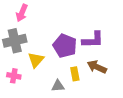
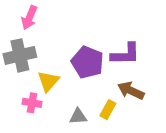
yellow rectangle: (75, 74) -> (108, 110), moved, turned 40
pink cross: (14, 76) -> (32, 103), moved

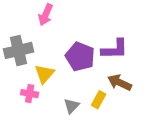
pink arrow: (29, 18) -> (46, 15), moved
gray triangle: (78, 116) -> (71, 106), turned -42

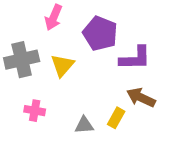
purple pentagon: (80, 57) -> (100, 33), moved
yellow triangle: (44, 74) -> (62, 65), moved
gray triangle: (71, 106) -> (84, 125), turned 42

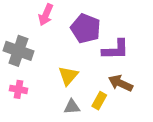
gray cross: (22, 60) -> (18, 51), turned 32
yellow triangle: (62, 65) -> (68, 76), moved
pink cross: (35, 111) -> (18, 89), moved

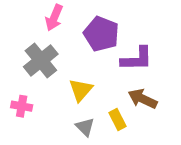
gray cross: (18, 51) -> (41, 60), moved, turned 32
yellow rectangle: (99, 101) -> (118, 119), turned -56
gray triangle: (72, 107) -> (85, 127), turned 49

